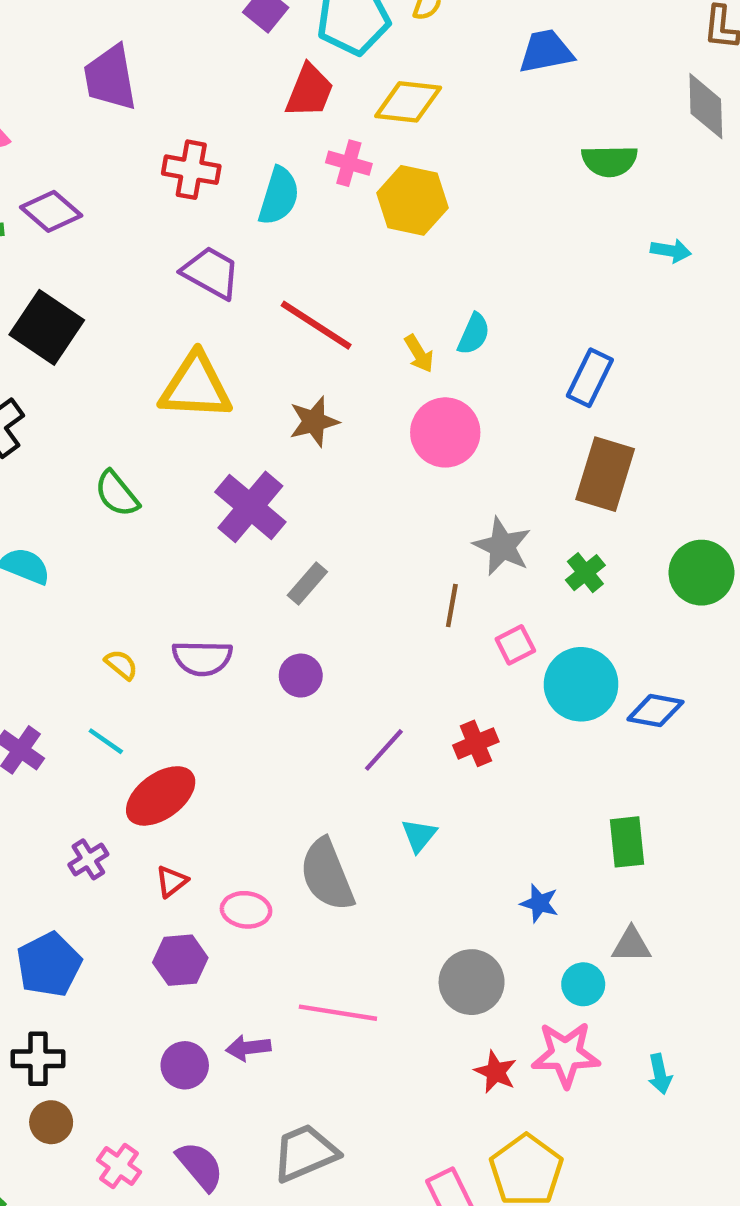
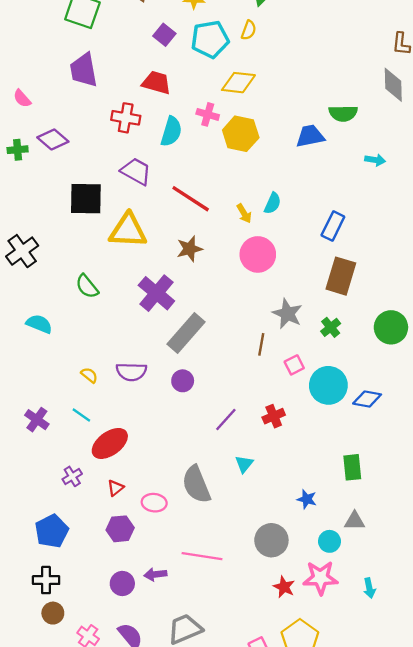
blue trapezoid: (546, 51) -> (310, 136), moved
red trapezoid: (309, 91) -> (156, 83), moved, turned -96
black square: (47, 327) -> (86, 199), moved, turned -33
gray rectangle: (307, 584) -> (186, 333), size x1.8

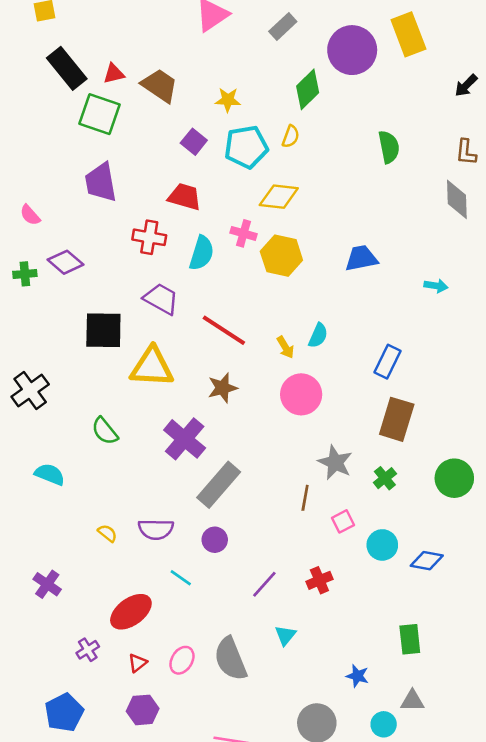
green semicircle: (343, 113) -> (389, 147), moved, turned -100
cyan circle: (328, 385) -> (382, 545), size x0.7
cyan line: (81, 415) -> (181, 578), moved
pink ellipse: (154, 503) -> (182, 660), moved, turned -65

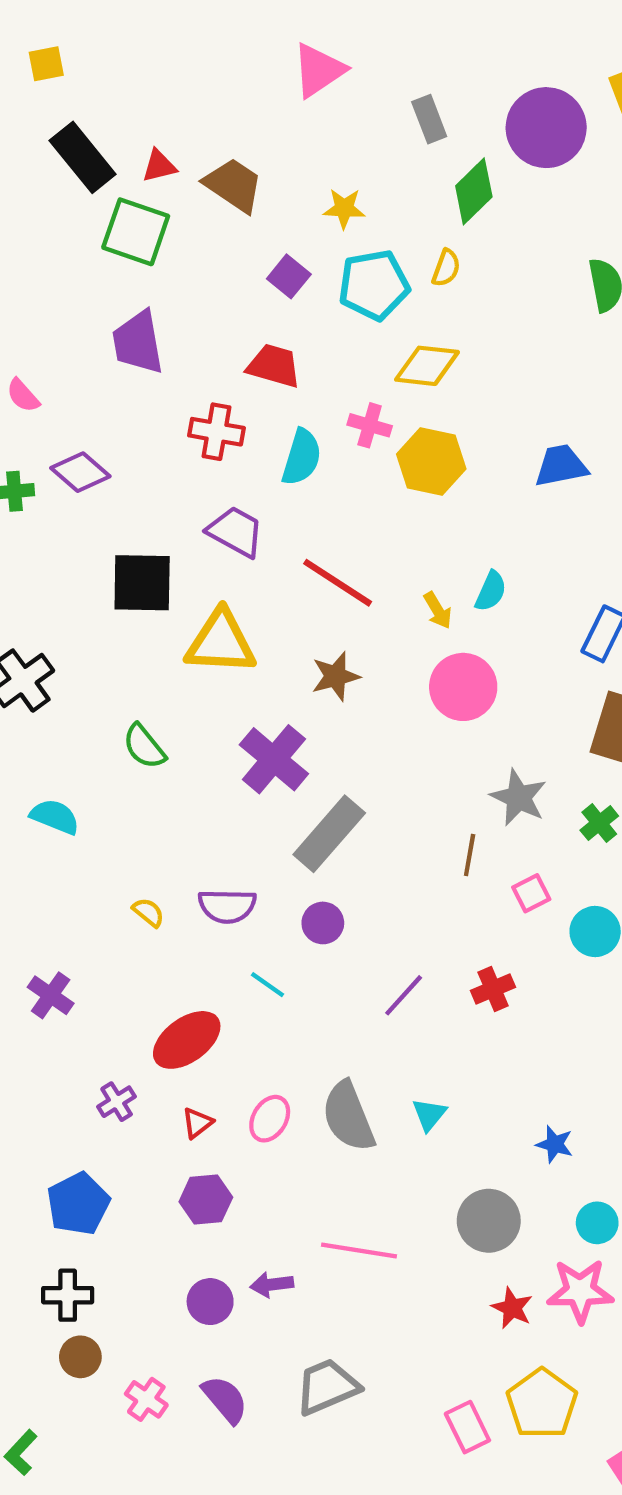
gray rectangle: (283, 27) -> (429, 119), moved, turned -68
cyan triangle: (285, 635) -> (429, 1114), moved

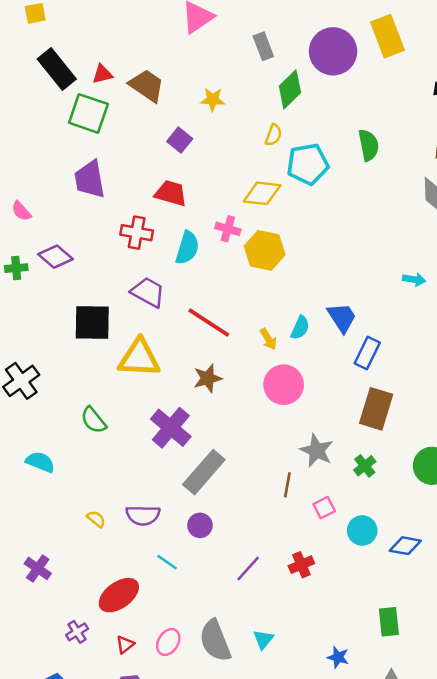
cyan pentagon: (374, 285) -> (308, 164), moved
blue trapezoid: (561, 466) -> (342, 318), moved, turned 68

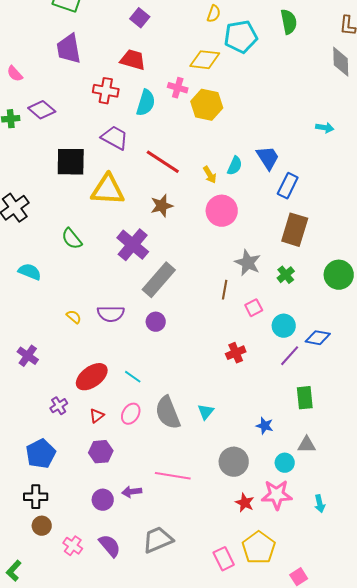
cyan line: (167, 562) -> (133, 377), moved
purple line: (248, 568) -> (290, 356), moved

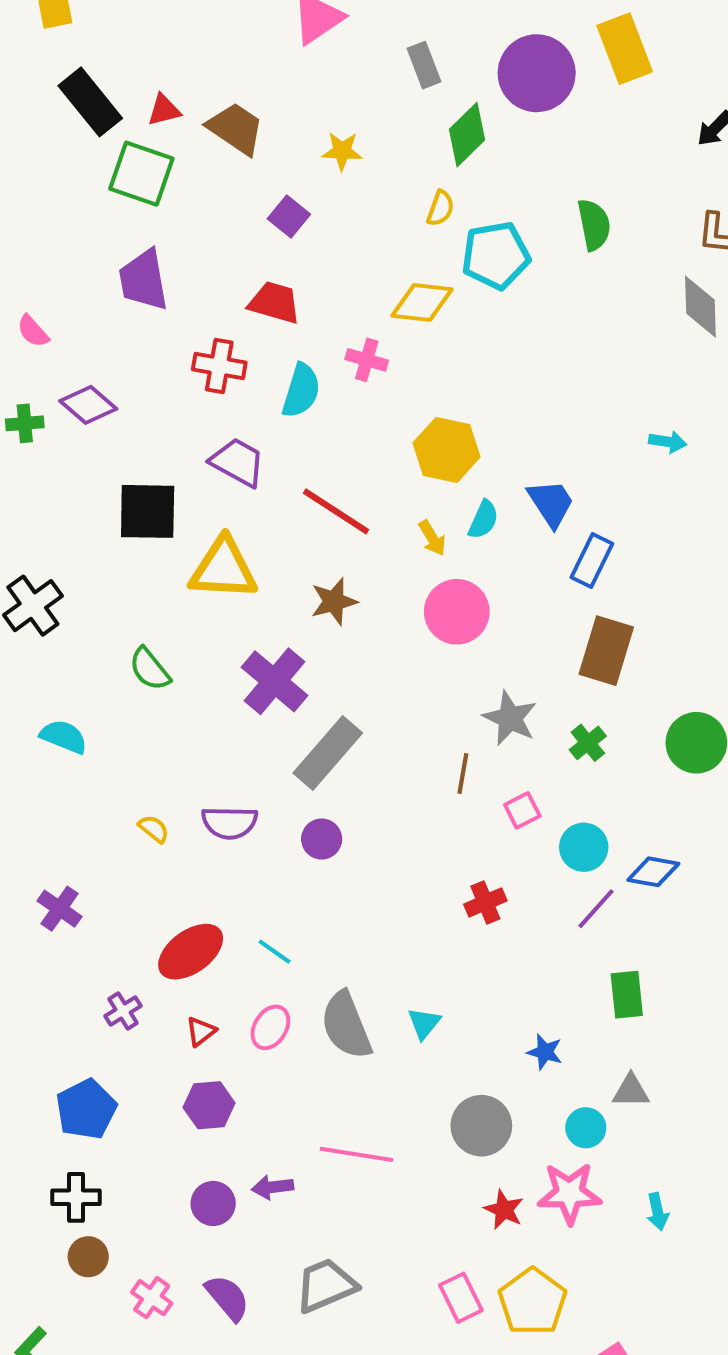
yellow hexagon: (207, 105) -> (447, 450), moved
pink rectangle: (224, 559) -> (461, 1298), moved

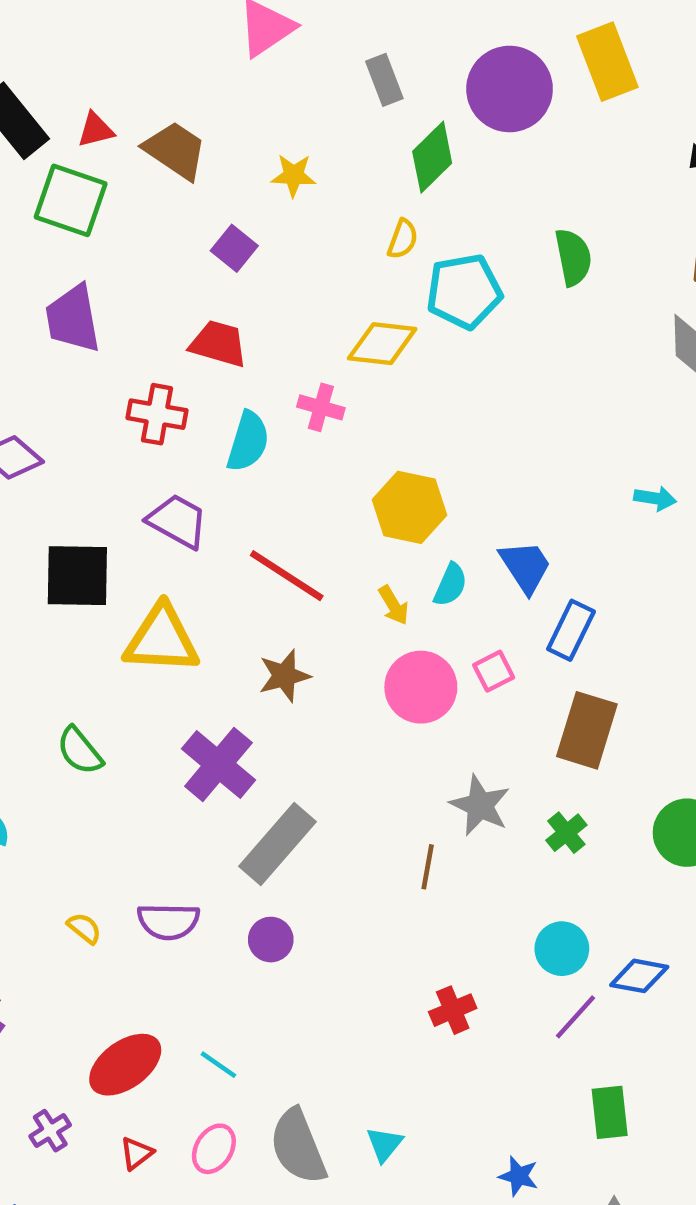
pink square: (522, 810) -> (494, 671), moved

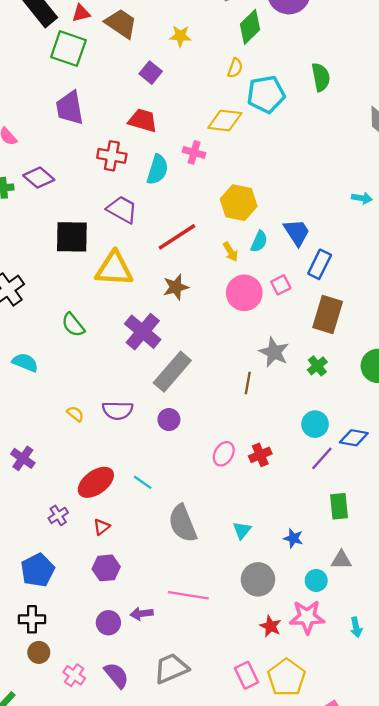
red line: (287, 576) -> (177, 237), turned -66
cyan triangle: (384, 1144) -> (242, 530), moved
pink ellipse: (214, 1149) -> (224, 454), moved

